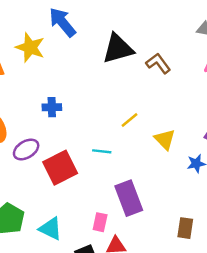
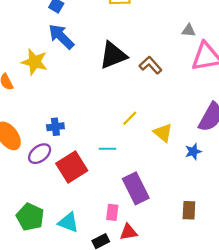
blue cross: (52, 107) -> (55, 127), moved

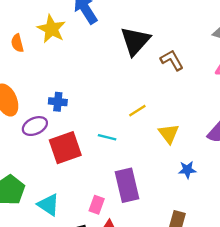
black triangle: (113, 55) -> (135, 41), turned -40
blue star: (193, 152) -> (187, 170), moved

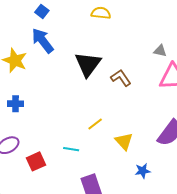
blue cross: (58, 102) -> (16, 104), moved
red square: (65, 148) -> (36, 161), size x0.7

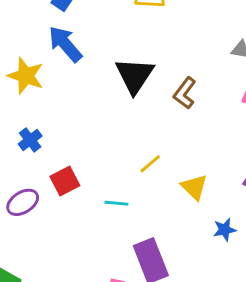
brown L-shape: (121, 78) -> (185, 93), turned -105
blue cross: (16, 104) -> (30, 140), turned -35
red square: (36, 161) -> (65, 181), moved

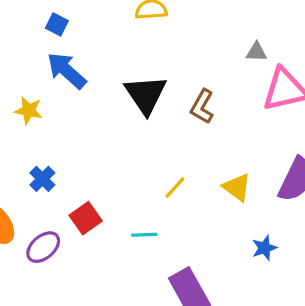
yellow star: (26, 76) -> (29, 110), size x0.7
yellow triangle: (194, 187) -> (237, 187), moved

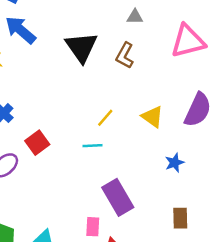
gray triangle: (257, 52) -> (135, 17), moved
cyan line: (144, 235) -> (93, 146), moved

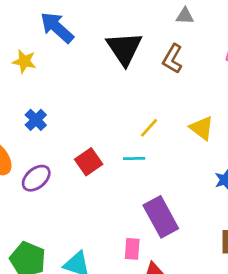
red square: (37, 143) -> (89, 162), moved

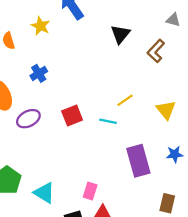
black triangle: (124, 48) -> (120, 34), size x0.7
purple rectangle: (161, 217) -> (138, 161), moved

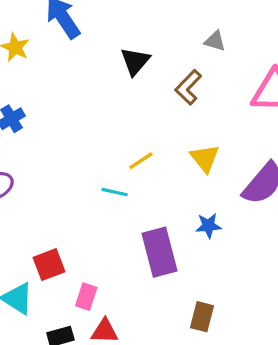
yellow triangle: (166, 110) -> (205, 158), moved
red square: (72, 115) -> (49, 265), moved
blue star: (175, 154) -> (208, 226), moved

